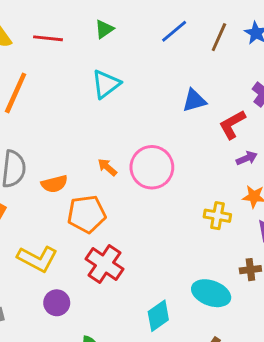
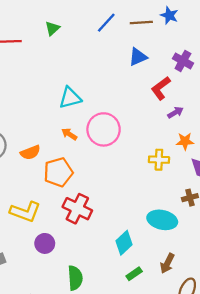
brown line: (219, 37) -> (141, 22), turned 70
cyan triangle: (106, 84) -> (70, 98), moved, turned 30
blue triangle: (194, 100) -> (138, 57), moved

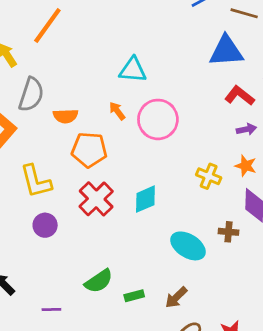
blue triangle: (138, 57) -> (226, 51), size x1.5
red L-shape: (161, 88) -> (240, 96), turned 55
yellow L-shape: (25, 212) -> (36, 181), turned 36
cyan diamond: (124, 243) -> (145, 199), moved
green semicircle: (75, 278) -> (99, 281), moved, turned 40

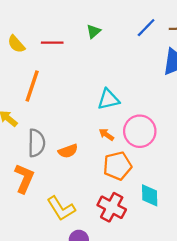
orange pentagon: (89, 150) -> (117, 166), moved
cyan diamond: (145, 199) -> (150, 195), turned -50

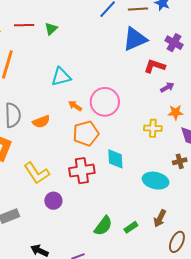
green triangle: (94, 31) -> (51, 29), moved
cyan triangle: (108, 99) -> (61, 77), moved
red cross: (112, 207) -> (82, 171), turned -35

